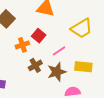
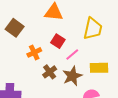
yellow trapezoid: (82, 28) -> (93, 29), turned -40
red square: (39, 36) -> (58, 41), moved

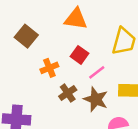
brown star: (72, 76) -> (96, 99), turned -30

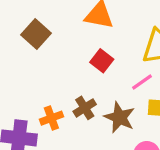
orange cross: (49, 68) -> (51, 118), moved
pink line: (97, 72) -> (142, 82), moved

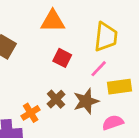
brown star: (120, 117) -> (86, 101), turned -30

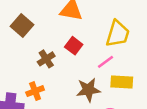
brown cross: (56, 99) -> (46, 59), moved

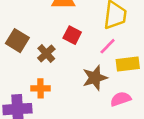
brown square: (22, 26) -> (17, 41), moved
orange cross: (35, 91) -> (40, 88), turned 30

